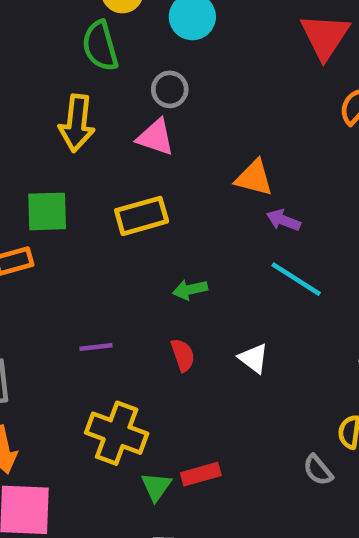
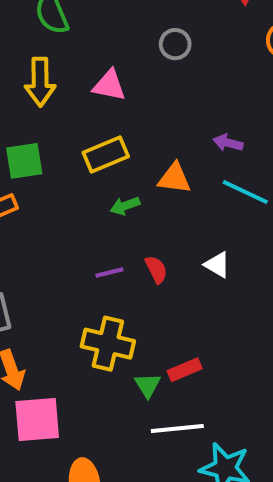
gray circle: (170, 89) -> (175, 44), moved
orange triangle: (254, 178) -> (174, 178), moved
green arrow: (190, 290) -> (125, 206), moved
purple line: (96, 347) -> (109, 273), moved

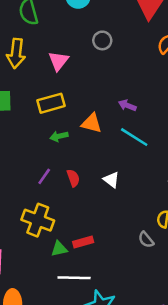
pink triangle: (109, 85) -> (58, 61), turned 50
purple line: (109, 273) -> (44, 176), turned -48
green triangle: (148, 385) -> (59, 249), turned 42

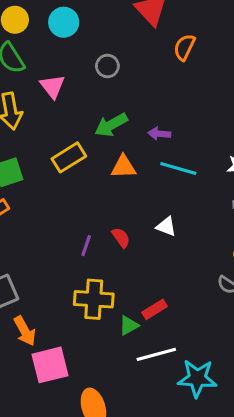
pink triangle: (58, 61) -> (53, 86), moved
green arrow: (59, 136) -> (111, 125), moved, size x1.5

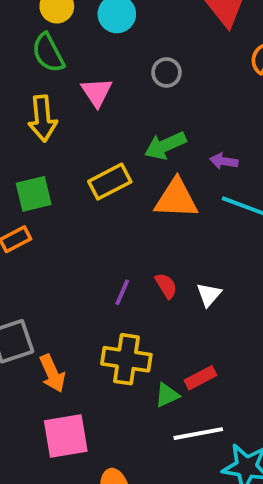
orange triangle: (123, 167) -> (176, 199), size x1.4
white triangle: (166, 226) -> (209, 295), moved, turned 45
orange arrow: (25, 331) -> (52, 373), moved

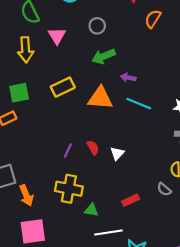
green arrow: (165, 146) -> (103, 56), moved
red rectangle: (201, 378) -> (131, 200), moved
green triangle: (167, 395) -> (91, 210), turned 32

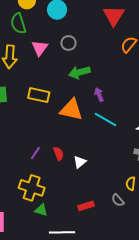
gray circle: (97, 26) -> (68, 43), moved
purple arrow: (128, 78) -> (99, 95), turned 48
yellow rectangle: (63, 87) -> (39, 95), turned 30
green triangle: (91, 210) -> (41, 210), moved

